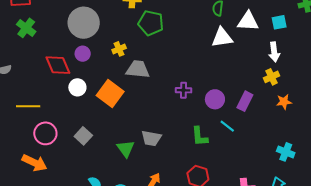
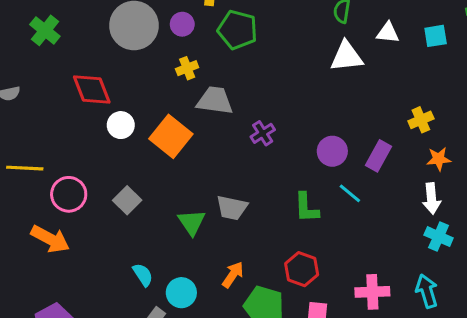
white triangle: (248, 21) -> (388, 33), size x0.7
white arrow: (274, 52) -> (432, 199), moved
purple circle: (83, 54) -> (182, 24), moved
purple cross: (183, 90) -> (263, 133), moved, turned -35
yellow line: (28, 106) -> (25, 168), moved

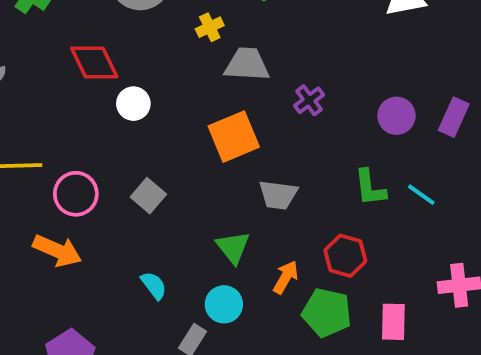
orange square: (171, 136) -> (234, 137), moved, turned 33
cyan line: (350, 193) -> (421, 195), moved
green triangle: (192, 222) -> (233, 247), moved
red hexagon: (302, 269) -> (345, 256), moved
cyan semicircle: (143, 275) -> (154, 285), moved

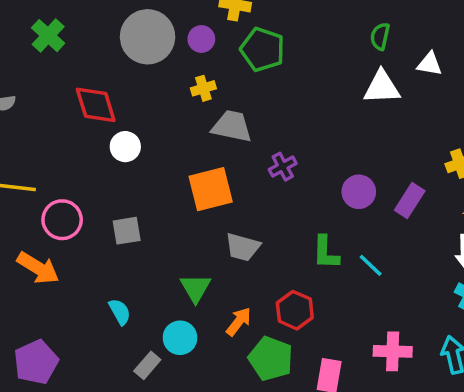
gray square: (148, 196) -> (127, 231), turned 32

